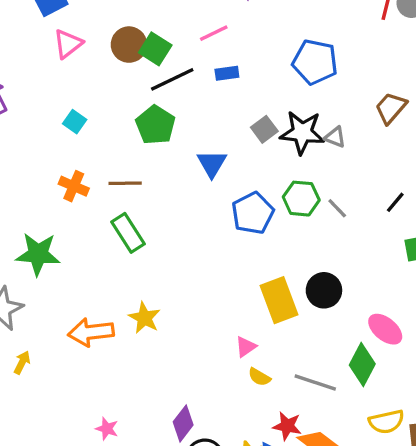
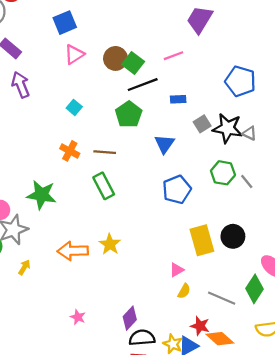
blue rectangle: (227, 73) -> (178, 99), moved
blue pentagon: (253, 213) -> (177, 190), moved
yellow semicircle: (259, 377) -> (184, 291), turned -96

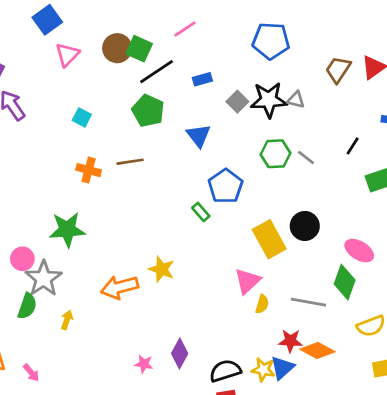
green rectangle: (104, 186) -> (201, 212), moved, size x0.6
pink triangle: (177, 270) -> (247, 281), size x1.5
purple diamond: (130, 318) -> (180, 354), moved

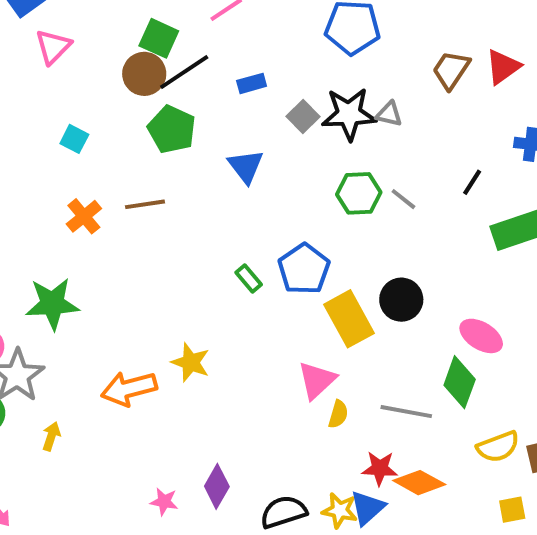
brown circle: (117, 48) -> (144, 74), moved
orange cross: (89, 170) -> (84, 216), turned 35
blue pentagon: (226, 186) -> (304, 269), moved

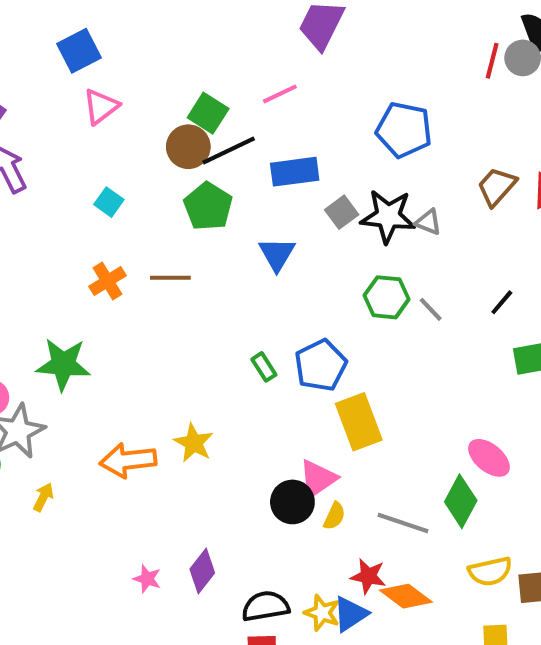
blue rectangle: (252, 83) -> (295, 172), size x1.6
black circle: (401, 300) -> (292, 502), moved

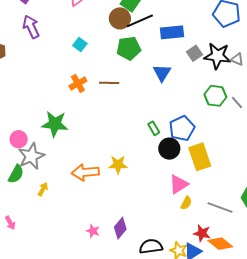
green pentagon: (208, 206) -> (129, 48), turned 30
yellow star: (194, 443) -> (118, 165), turned -30
black circle: (292, 502) -> (169, 149), moved

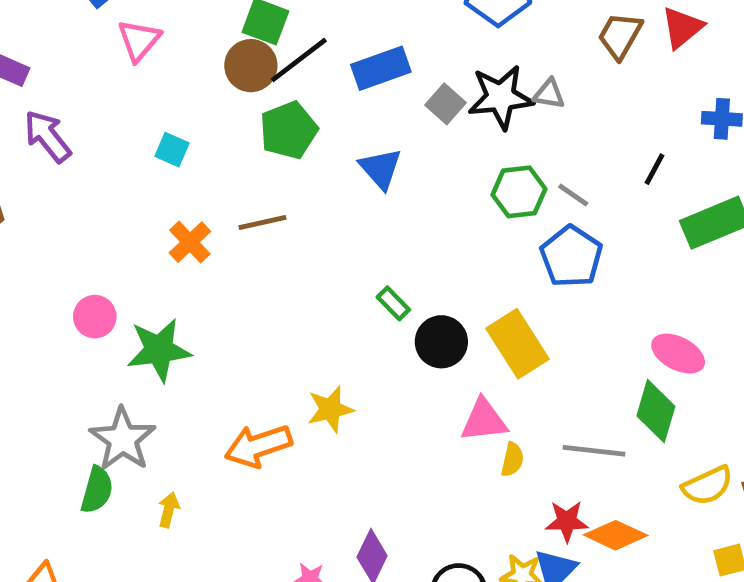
blue pentagon: (182, 128) -> (571, 256), moved
pink circle: (19, 139) -> (95, 317), moved
pink triangle: (179, 184) -> (484, 420), turned 40

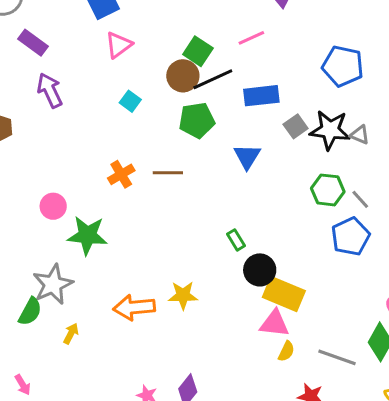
cyan square: (172, 150) -> (130, 101), moved
yellow rectangle: (517, 344) -> (284, 294), moved, turned -48

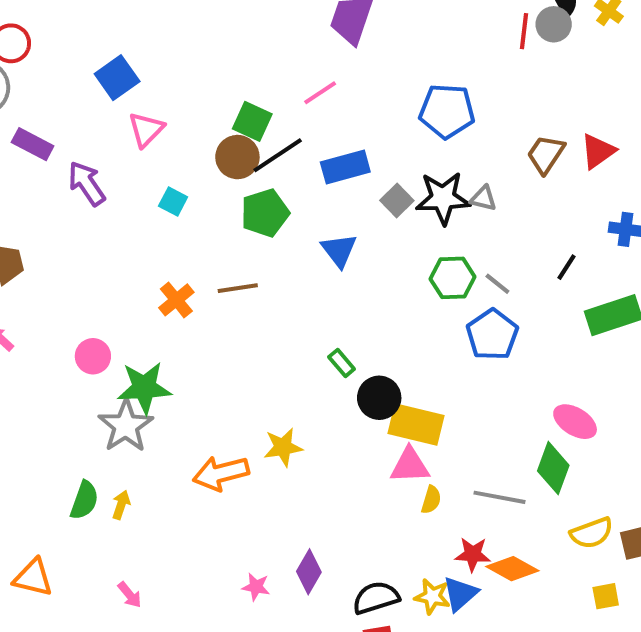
purple arrow: (50, 90) -> (87, 183), moved
gray star: (53, 284) -> (126, 426), moved
yellow arrow: (71, 334) -> (121, 505), moved
pink arrow: (23, 385) -> (130, 595), moved

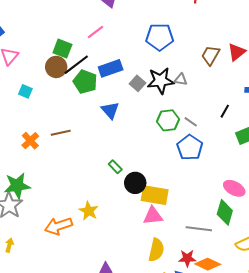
green pentagon: (265, 213) -> (85, 82), moved, turned -30
yellow star: (283, 447) -> (89, 211), turned -30
yellow semicircle: (431, 500) -> (156, 250), moved, size x1.6

